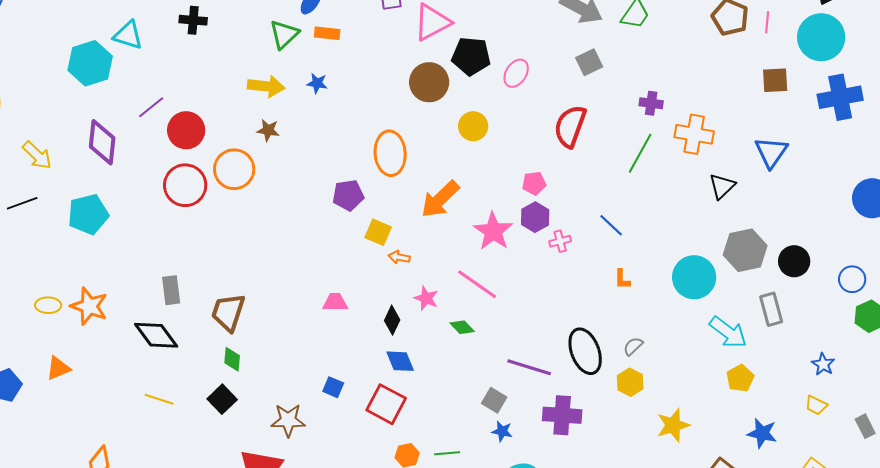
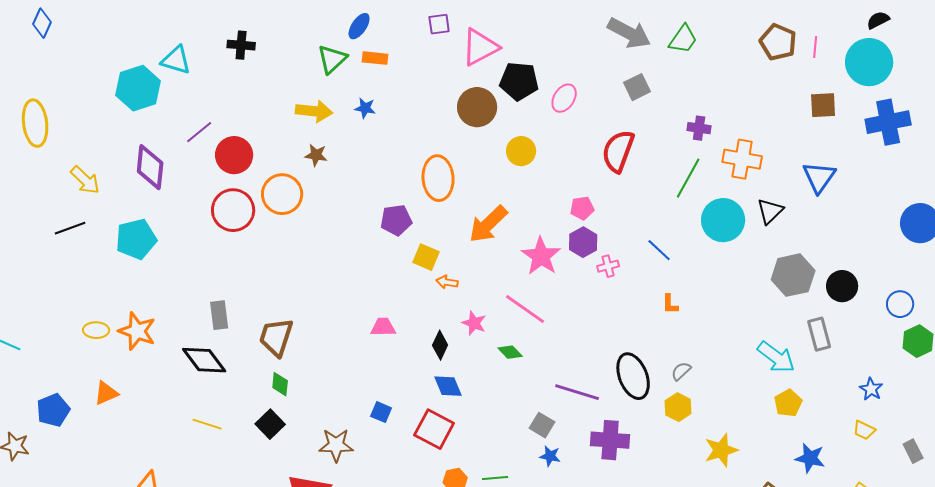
cyan circle: (694, 277) -> (723, 220), moved

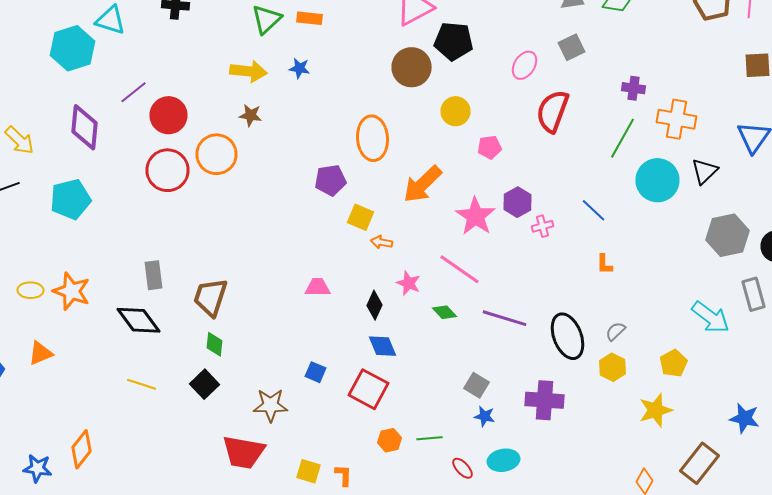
pink ellipse: (564, 98) -> (524, 65), moved
pink pentagon: (582, 208) -> (490, 147), moved
purple line: (577, 392) -> (504, 318), moved
yellow pentagon: (788, 403) -> (674, 363), moved

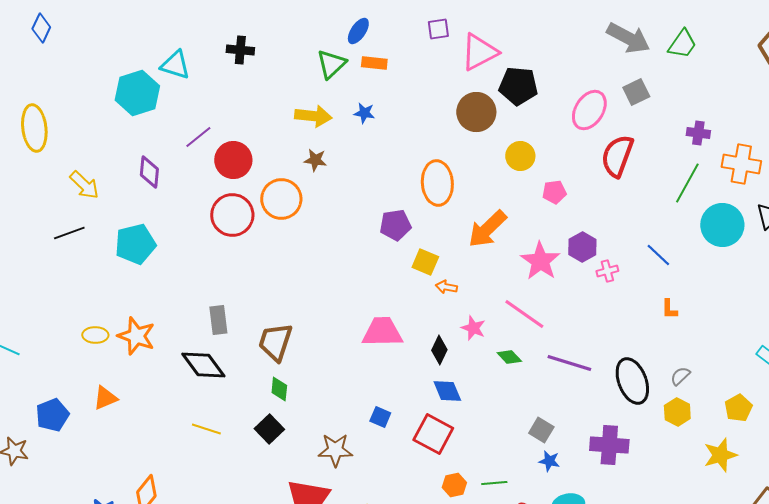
pink ellipse: (524, 65) -> (589, 110), size x1.4
purple diamond: (84, 127) -> (149, 172), size x0.7
pink trapezoid: (318, 287) -> (382, 332), size x1.6

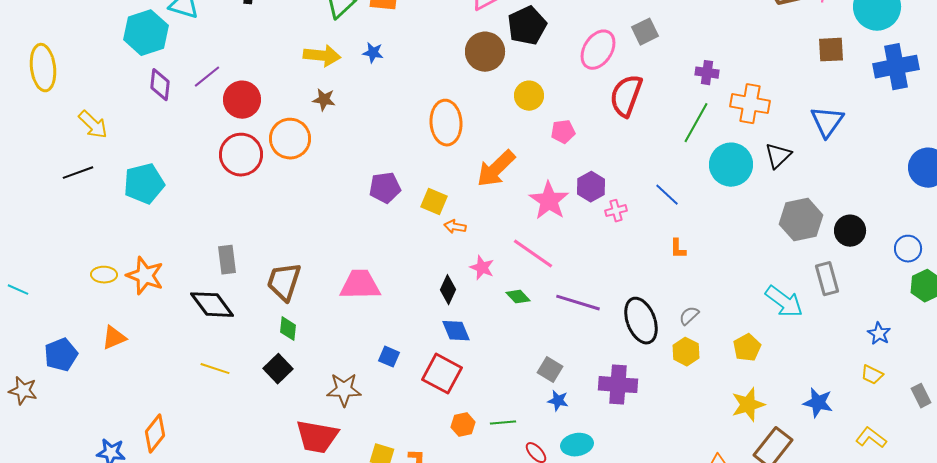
black pentagon: (518, 86) -> (527, 26), turned -30
purple diamond: (149, 172) -> (160, 85), moved
purple pentagon: (395, 225) -> (385, 188), moved
pink trapezoid: (382, 332) -> (360, 285), moved
yellow star: (720, 455) -> (748, 405), moved

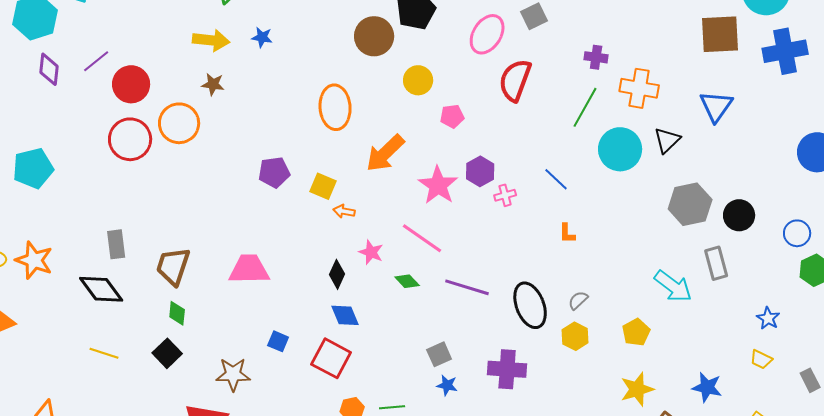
brown square: (831, 50) -> (720, 34), size x1.5
gray square: (550, 370) -> (439, 354), turned 35

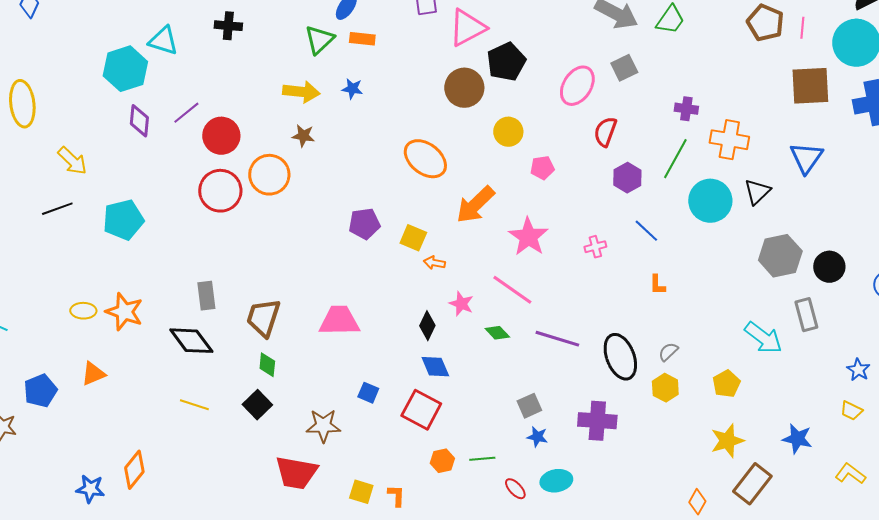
red semicircle: (515, 80) -> (605, 132), size x0.7
orange ellipse: (335, 107) -> (425, 159), turned -48
purple hexagon: (480, 171) -> (627, 178), moved

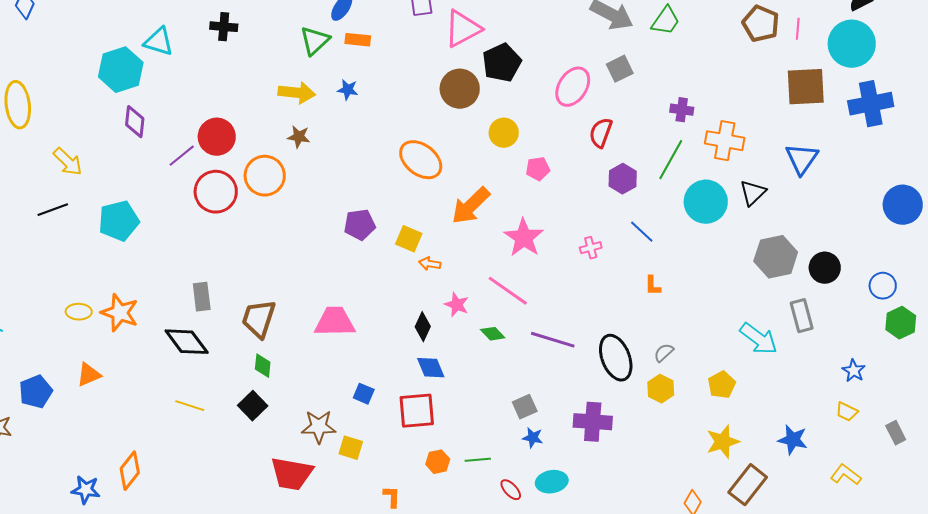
purple line: (186, 113) -> (182, 156), moved
red square: (421, 410) -> (417, 411), turned -33
yellow square: (361, 492) -> (351, 448), moved

